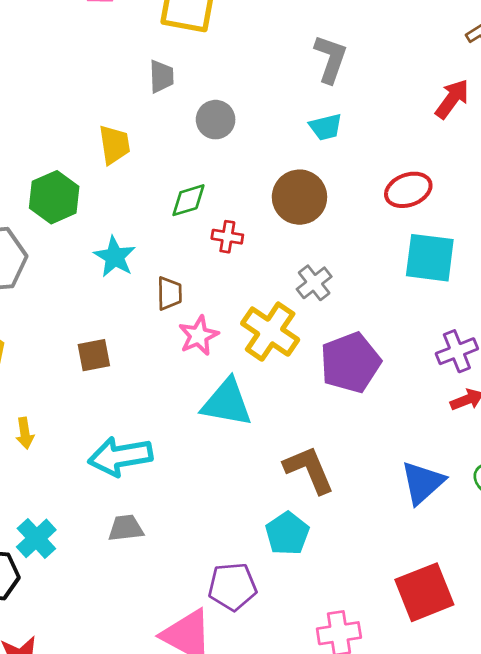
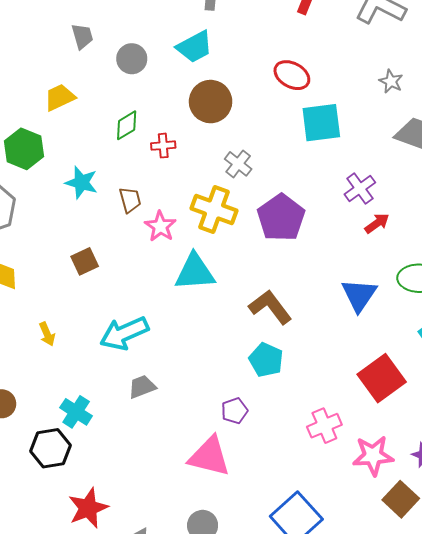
cyan trapezoid: (326, 127) -> (195, 47), moved, size x1.4
yellow trapezoid: (114, 145) -> (60, 97), turned -92
red ellipse: (408, 190) -> (292, 75), turned 64
purple pentagon: (232, 587) -> (234, 411), size x0.7

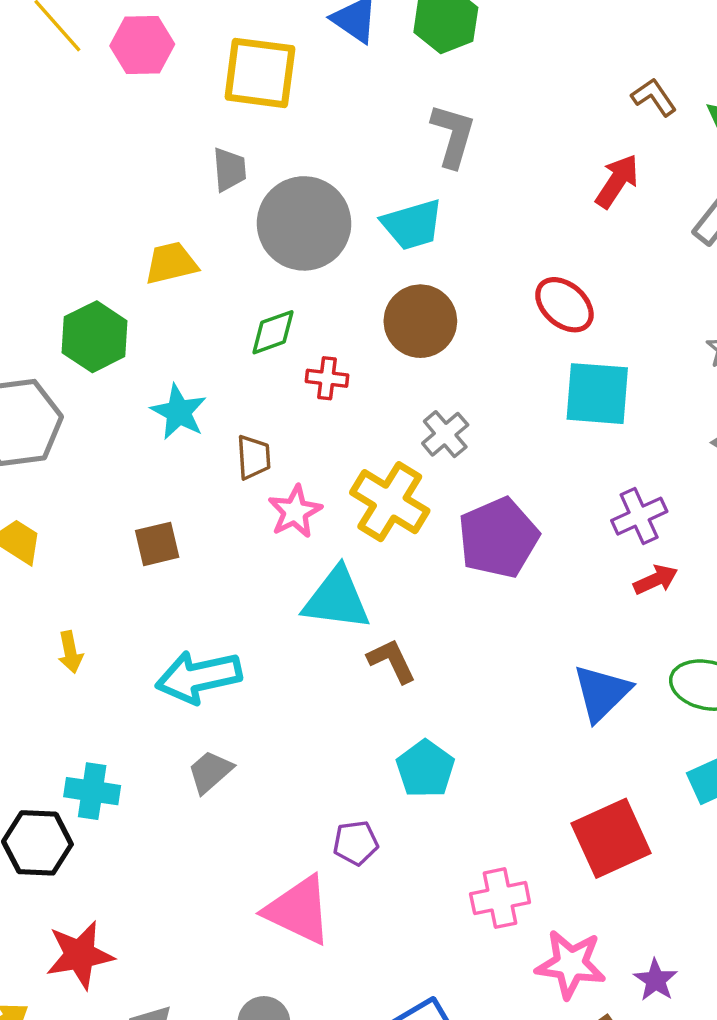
gray circle: (132, 59) -> (304, 223), size x1.8
brown L-shape: (270, 307) -> (392, 661), moved, size x0.7
gray trapezoid: (142, 387) -> (210, 772), turned -32
cyan cross: (76, 412) -> (92, 791), turned -36

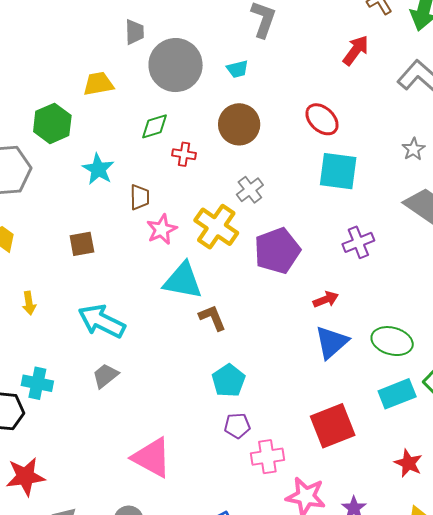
cyan trapezoid: (412, 225) -> (237, 69), size x0.6
red arrow: (656, 580) -> (326, 300), moved
cyan arrow: (199, 677) -> (102, 321), turned 36
purple pentagon: (356, 843) -> (237, 426), moved

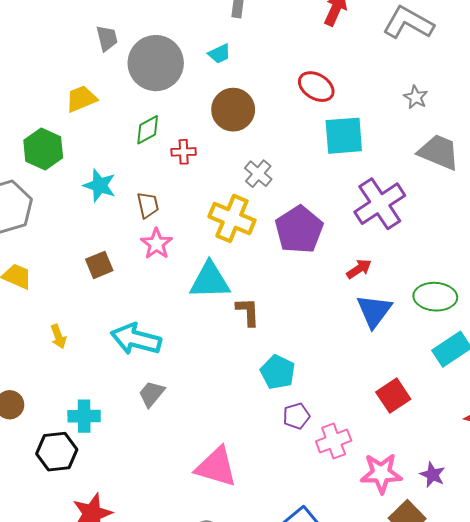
pink star: (162, 229) -> (156, 244), moved
purple cross: (358, 242) -> (380, 204), size x1.6
brown L-shape: (212, 318) -> (248, 312), turned 32
red square: (333, 426) -> (393, 396), size x0.7

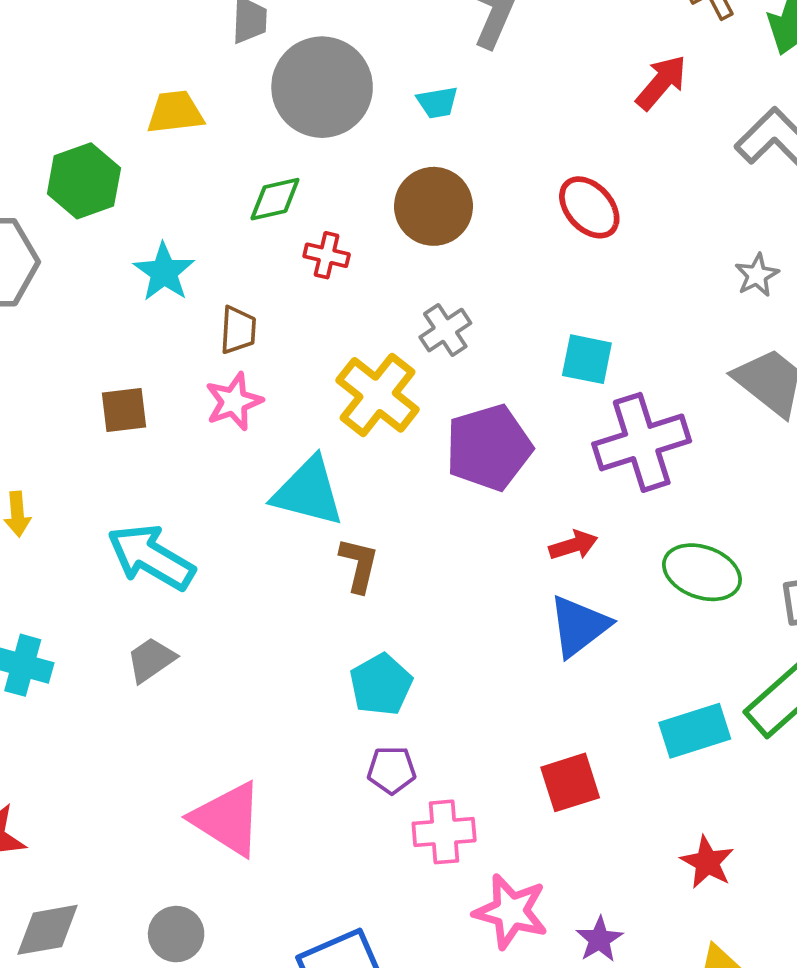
cyan square: (344, 136) -> (587, 359), moved, size x0.7
green ellipse: (435, 297) -> (702, 572), moved

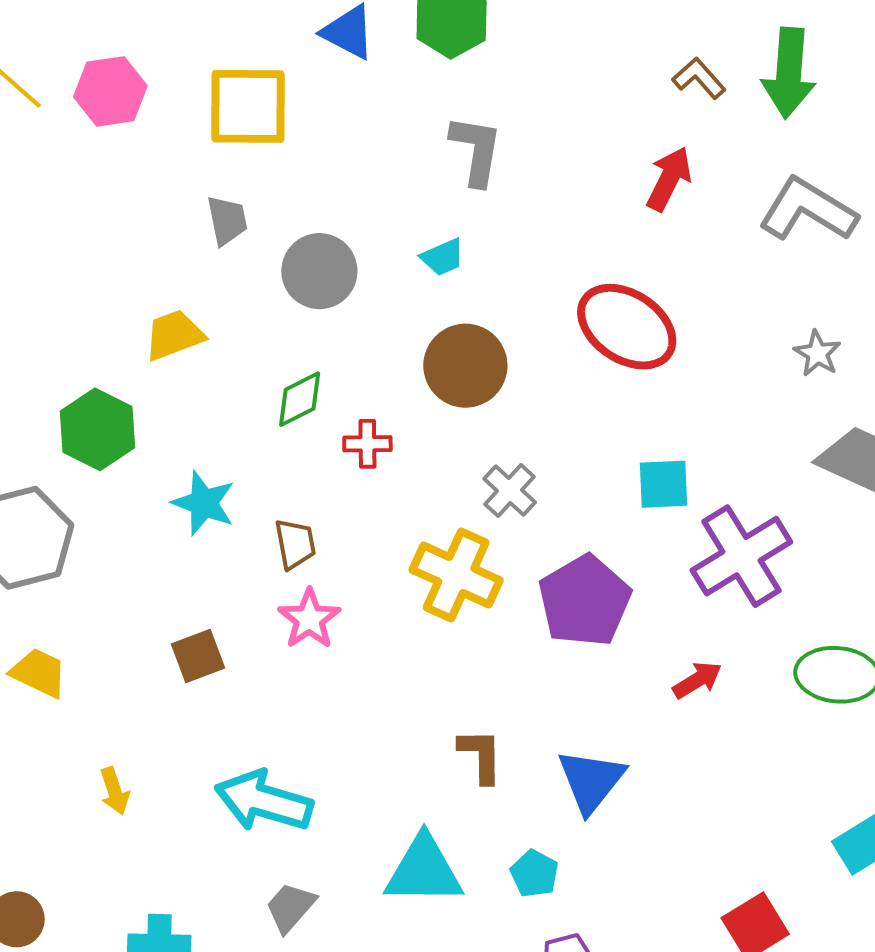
gray circle: (322, 87) -> (319, 271), size x0.7
red ellipse: (589, 207) -> (627, 327), size x1.4
cyan triangle: (308, 492) -> (424, 870), moved
blue triangle: (579, 626) -> (591, 781), moved
cyan pentagon: (381, 685) -> (534, 874), size x0.7

